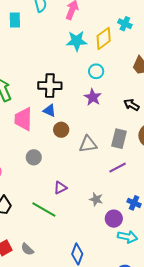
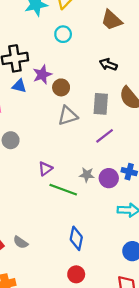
purple star: (93, 97) -> (42, 75), moved, turned 30
brown circle: (61, 130) -> (61, 87), moved
green line: (44, 209) -> (63, 190), moved
purple circle: (114, 219) -> (109, 178), moved

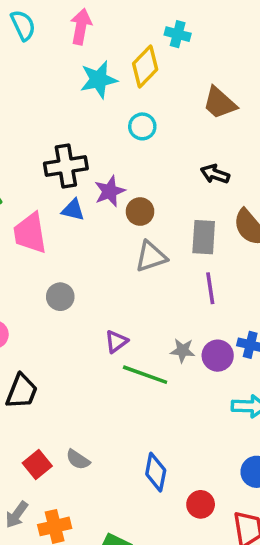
purple line: (105, 136) -> (210, 288), turned -60
blue diamond: (76, 238) -> (156, 472), moved
red circle: (76, 274) -> (201, 504), moved

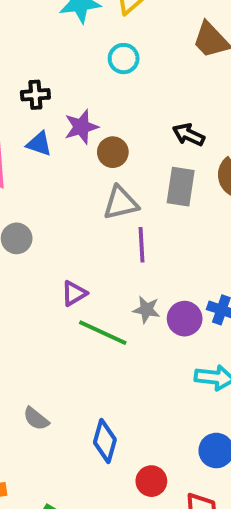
black cross: (66, 166) -> (35, 95), size x0.6
black arrow: (215, 174) -> (189, 135), moved
purple line: (210, 288) -> (142, 245), moved
gray semicircle: (78, 460) -> (36, 419), moved

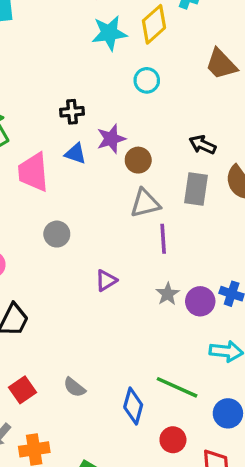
gray star: (146, 310) -> (168, 294), turned 30
green line: (103, 333) -> (177, 387), moved

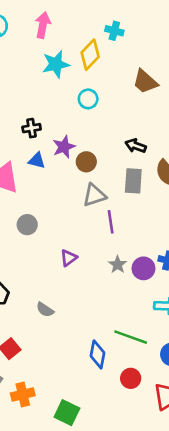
gray semicircle: (74, 387) -> (45, 310), moved

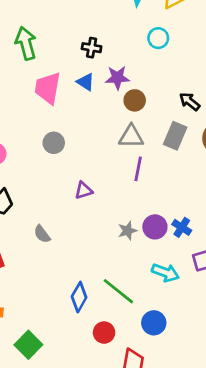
gray star: (118, 265) -> (127, 231), moved

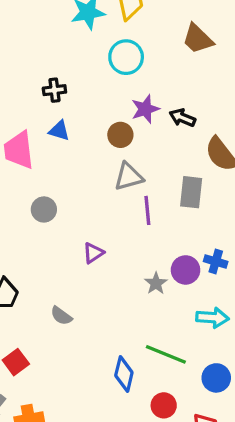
cyan circle: (158, 38) -> (126, 57), size x1.4
purple star: (117, 78) -> (145, 109), moved
gray rectangle: (175, 136) -> (191, 192), moved

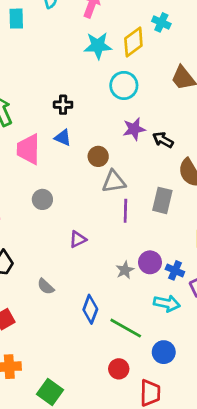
brown circle: (120, 135) -> (98, 156), moved
blue cross: (216, 261) -> (175, 270), moved
blue diamond: (124, 374) -> (90, 309), moved

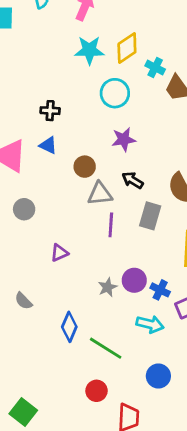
cyan cross: (161, 22) -> (155, 68), moved
black arrow: (163, 140) -> (133, 180), moved
blue circle: (164, 352) -> (158, 376), moved

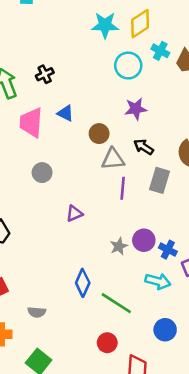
cyan cross: (155, 68) -> (160, 51), moved
black cross: (50, 111) -> (45, 74), moved, turned -30
gray semicircle: (23, 301) -> (37, 312), moved, turned -42

